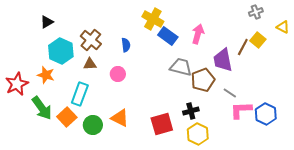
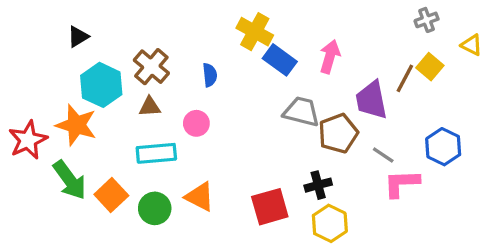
orange star: (46, 75) -> (76, 125), size x1.4
cyan rectangle: (80, 94) -> (156, 153), moved, turned 65
blue hexagon: (266, 114) -> (443, 147), moved

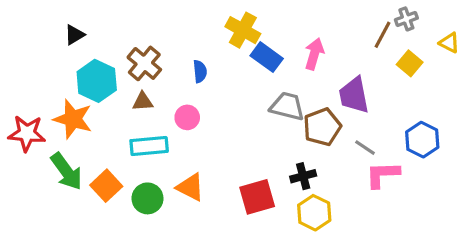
brown line: (405, 78) -> (383, 35), moved
red star: (28, 140) -> (27, 133), turned 30

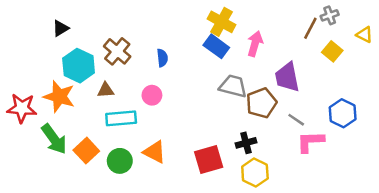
yellow cross: (243, 30) -> (222, 22), moved
brown triangle: (143, 102) -> (106, 90), moved

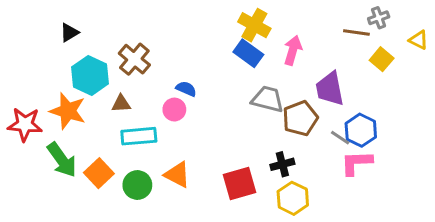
brown line: (310, 28) -> (356, 33), turned 70
blue semicircle: (162, 58) -> (186, 89), moved, turned -60
blue hexagon: (343, 113) -> (361, 130), moved

